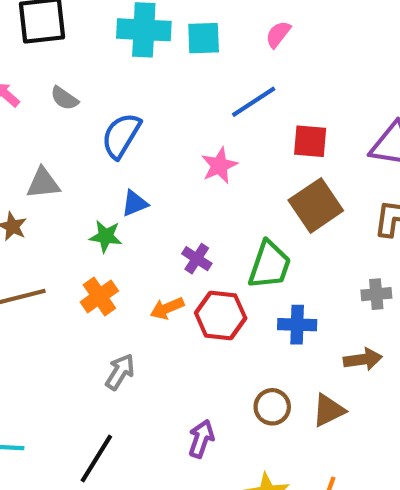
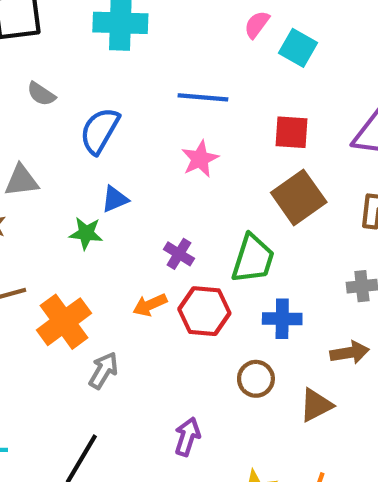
cyan square: (204, 38) -> (298, 48), moved, turned 33
blue line: (254, 102) -> (203, 97), moved, turned 39
orange cross: (99, 296) -> (64, 322), moved, size x1.4
brown circle: (272, 407) -> (256, 379), moved

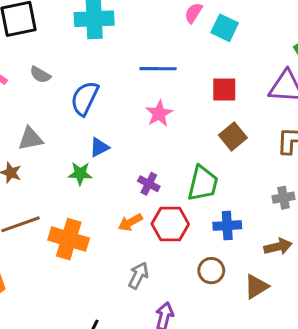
brown square: (299, 197) -> (233, 136), size x0.7
orange cross: (64, 322) -> (69, 239), turned -33
gray arrow: (103, 370) -> (138, 275), moved

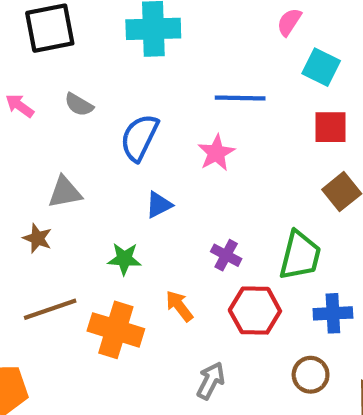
cyan square: (225, 28) -> (321, 67), moved
pink star: (159, 114) -> (216, 153), moved
green star: (80, 174) -> (124, 259), moved
orange arrow: (130, 222) -> (179, 306), moved, turned 80

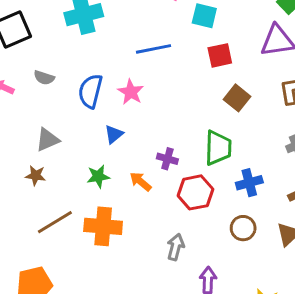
pink star: (216, 153) -> (131, 92), moved
orange arrow: (179, 306) -> (141, 182), moved

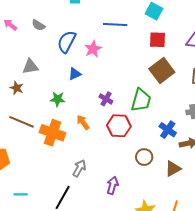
brown square: (237, 98) -> (162, 71), size x1.4
orange arrow: (141, 182) -> (83, 122), moved
blue cross: (249, 183) -> (168, 130), moved, turned 36
brown line: (55, 222) -> (22, 122), turned 40
gray arrow: (176, 247) -> (79, 168), moved

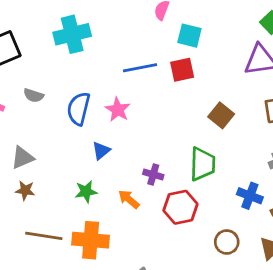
red square: (158, 40) -> (182, 70), moved
gray triangle: (30, 66) -> (22, 158), moved
brown square: (162, 71) -> (221, 115), size x0.7
orange arrow: (83, 122) -> (129, 199), moved

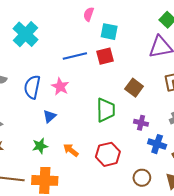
cyan cross: (72, 34) -> (25, 34), turned -30
green trapezoid: (203, 164) -> (106, 110), moved
purple cross: (153, 175) -> (141, 123), moved

